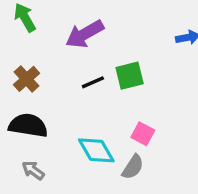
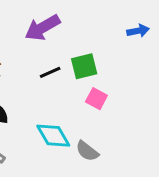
pink square: (143, 134) -> (96, 99), moved
gray semicircle: (133, 167) -> (87, 151), turned 95

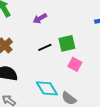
purple arrow: (42, 28) -> (40, 18), size x0.6

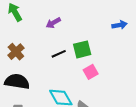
pink square: (75, 64) -> (91, 72), turned 32

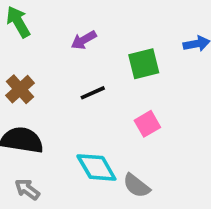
green square: (82, 49) -> (144, 64), moved

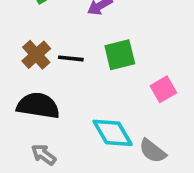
green square: (144, 64) -> (120, 55), moved
black line: (93, 93) -> (71, 58), moved, turned 30

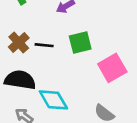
pink square: (163, 89) -> (112, 68), size x1.5
cyan diamond: (113, 133) -> (53, 100), moved

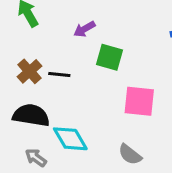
green square: (80, 42) -> (110, 57), moved, turned 30
pink square: (112, 68) -> (139, 101), turned 36

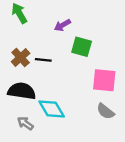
gray semicircle: (130, 155) -> (105, 111), moved

